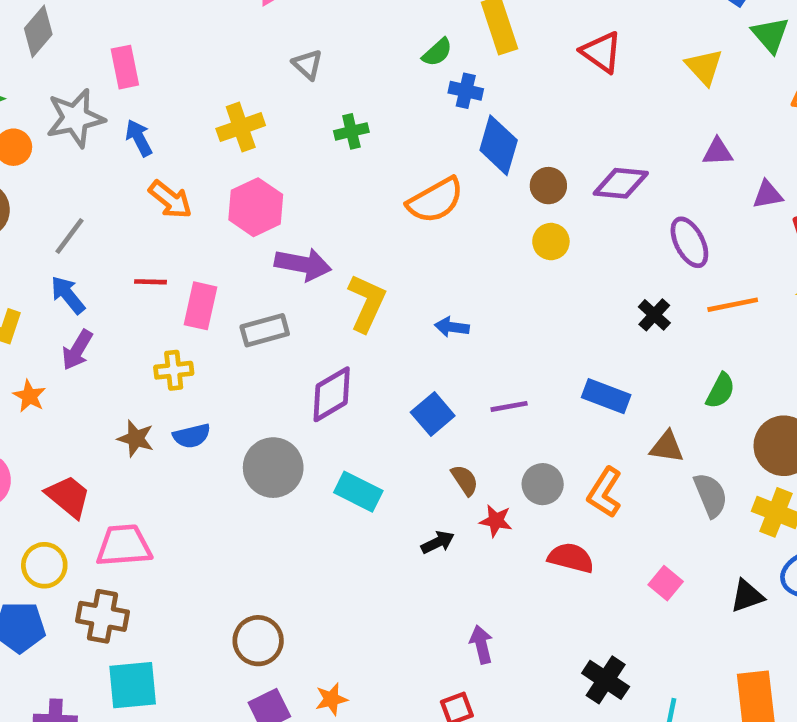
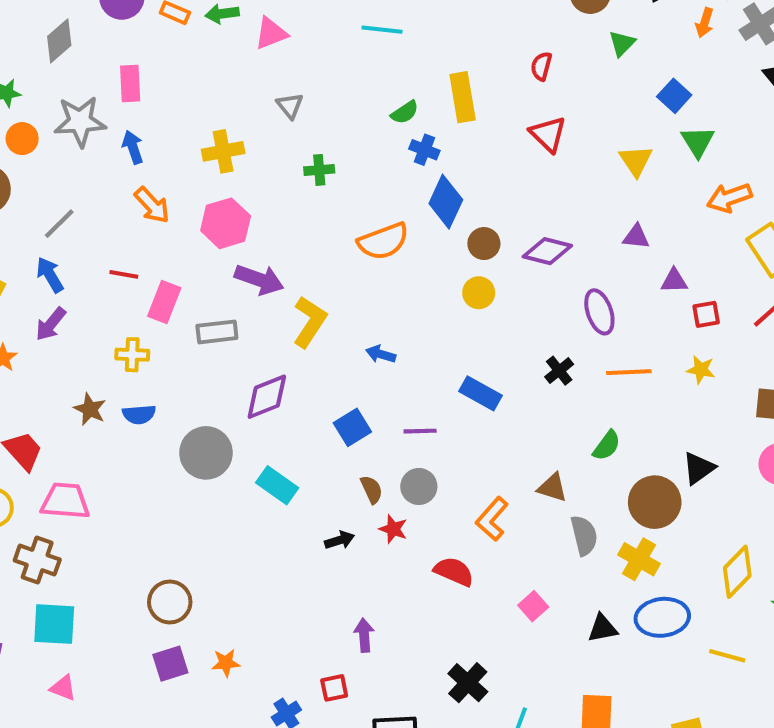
blue rectangle: (606, 396) -> (481, 393), moved
gray circle: (543, 484) -> (419, 486), moved

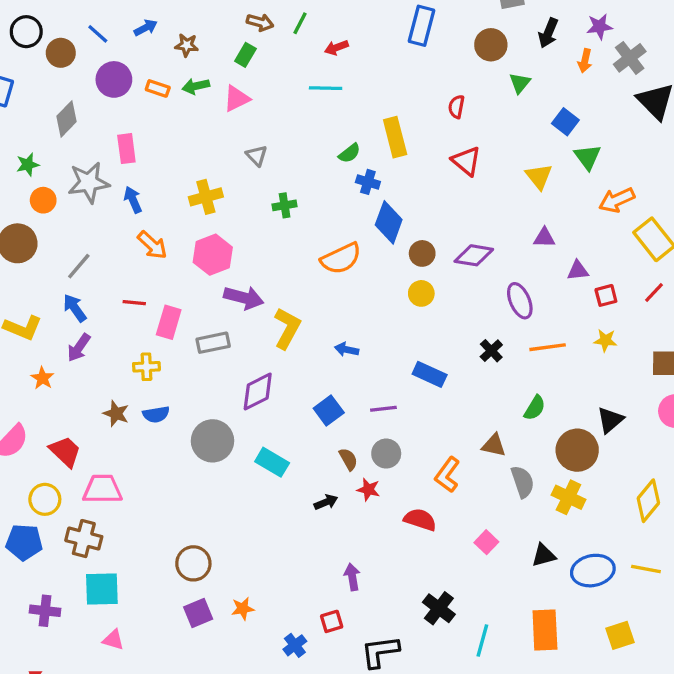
blue ellipse: (662, 617) -> (593, 571), moved

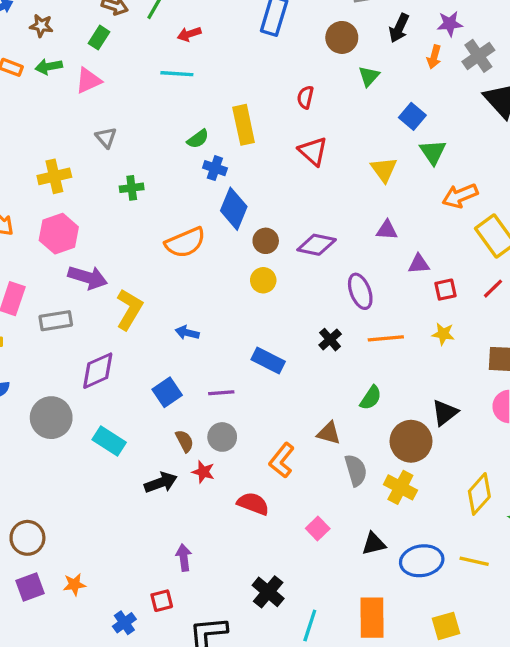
black arrow: (326, 502) -> (161, 483), size x1.4

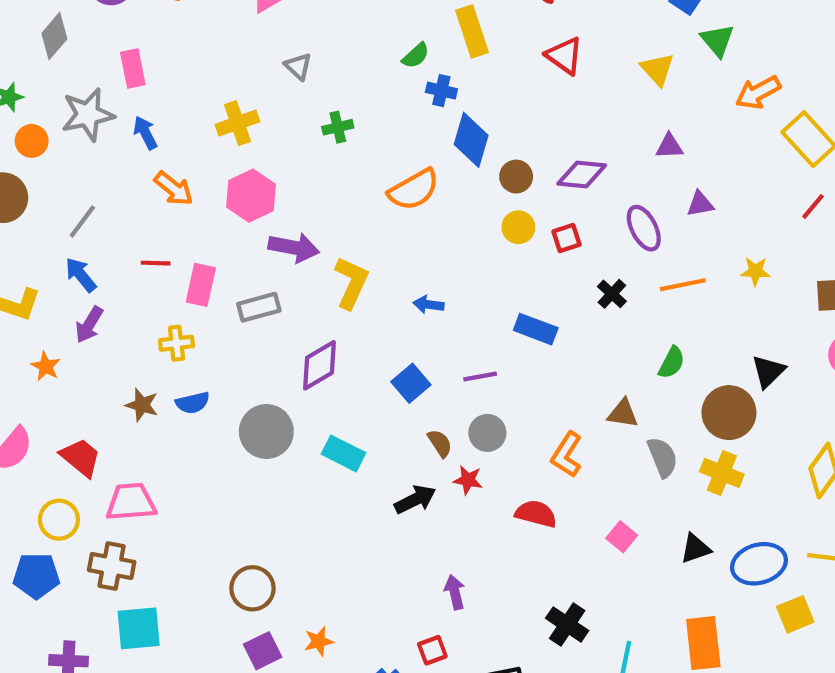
purple triangle: (419, 264) -> (700, 204), moved
red square: (446, 290) -> (566, 238), moved
yellow square: (446, 626) -> (795, 614), moved

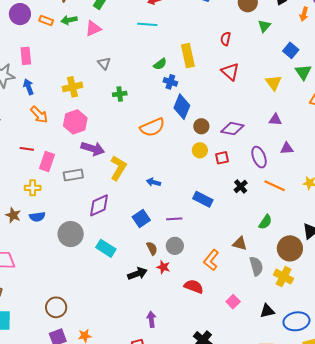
orange line: (683, 285) -> (275, 186), turned 30

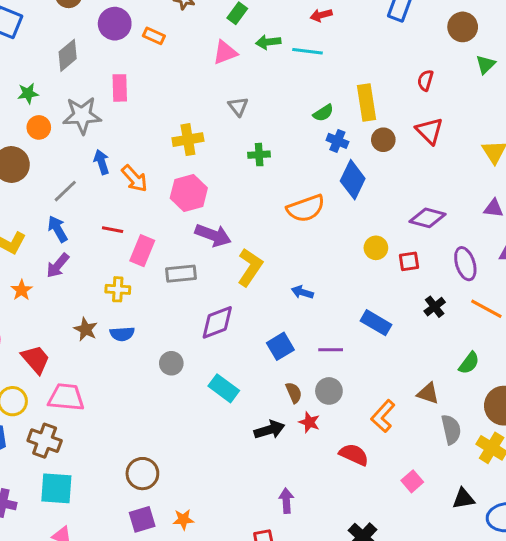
green arrow: (69, 20) -> (268, 42), moved
blue arrow: (28, 87) -> (102, 162), moved
brown circle: (201, 126) -> (383, 140), moved
gray circle: (71, 234) -> (171, 363), size x0.6

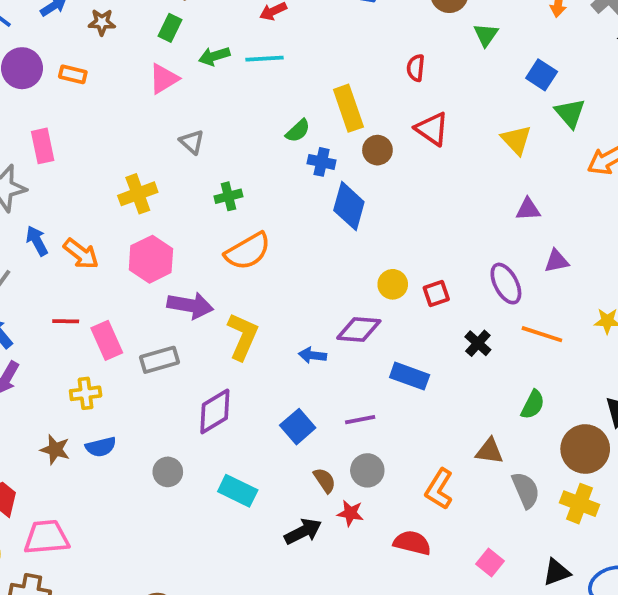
orange semicircle: (306, 208) -> (248, 251), moved
purple diamond: (427, 218) -> (359, 329), moved
pink rectangle: (142, 251) -> (107, 340), turned -36

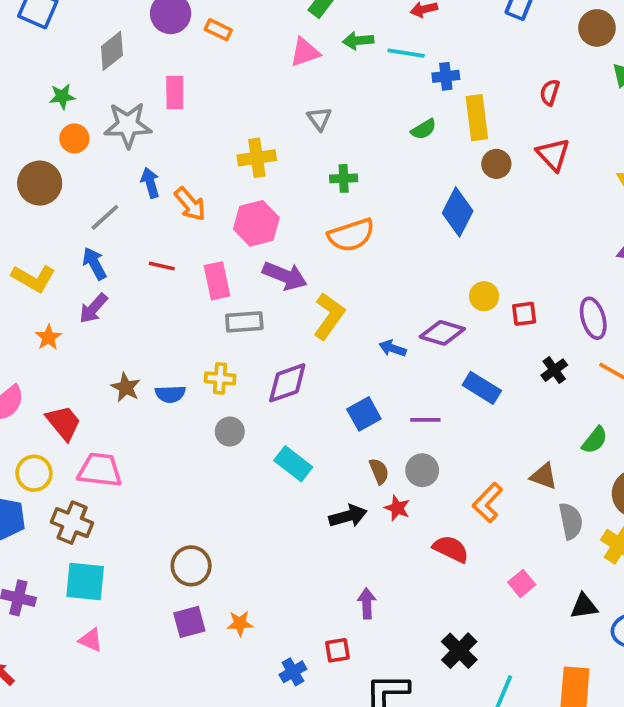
blue cross: (322, 162) -> (446, 76), moved, turned -30
pink rectangle: (107, 340) -> (217, 281), moved
yellow cross: (86, 393) -> (220, 378), moved

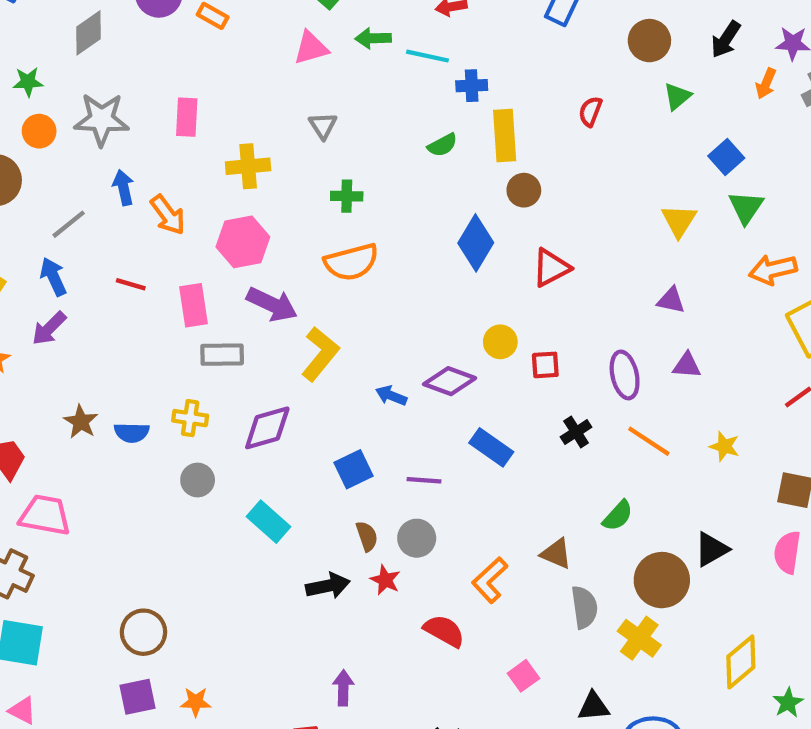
pink rectangle: (175, 92) -> (187, 117), moved
red triangle: (553, 154) -> (551, 268), moved, turned 42

